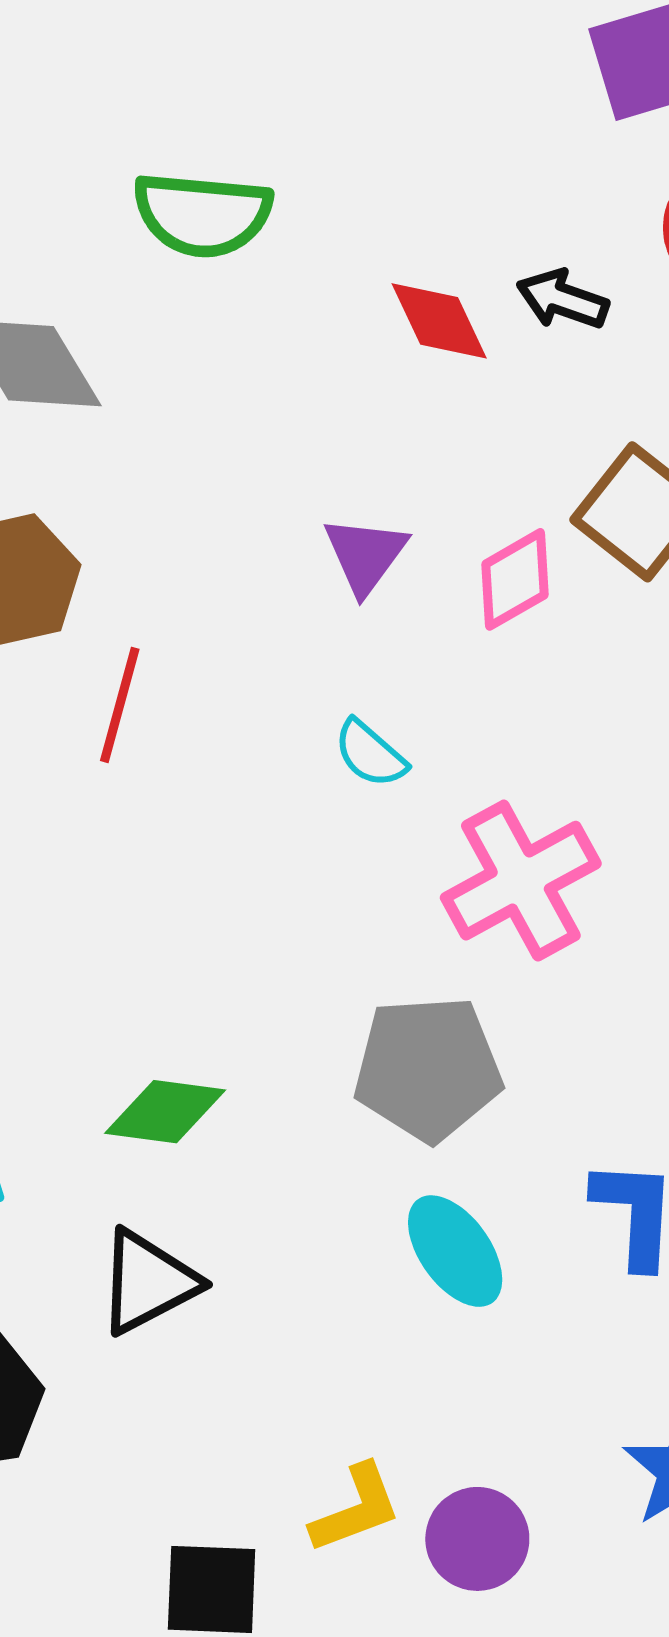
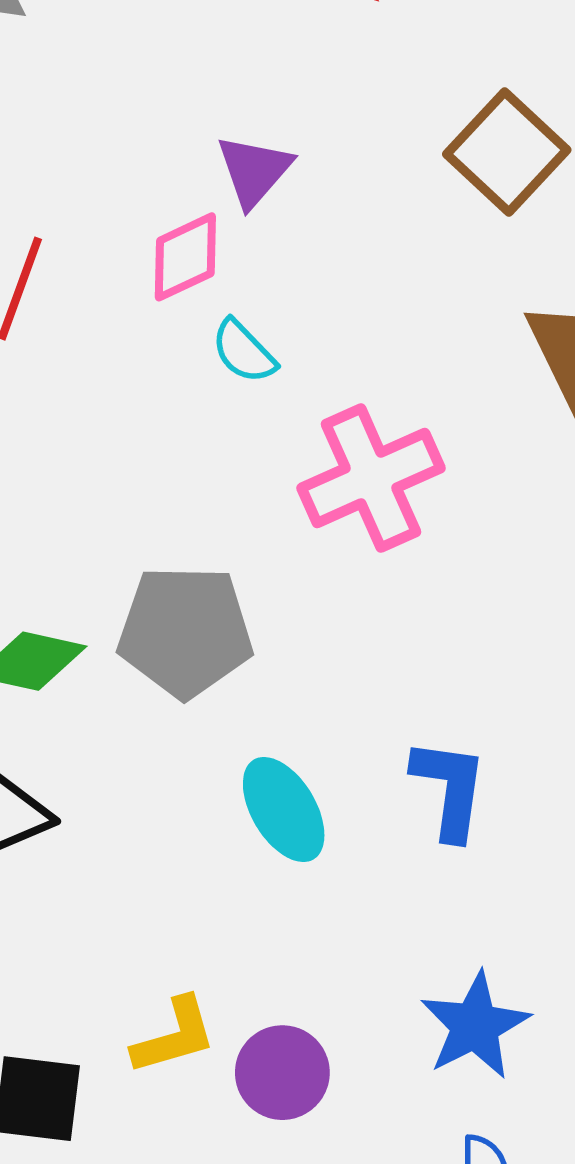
pink diamond: (515, 579) -> (185, 257), moved
gray pentagon: (428, 1068) -> (185, 631), moved

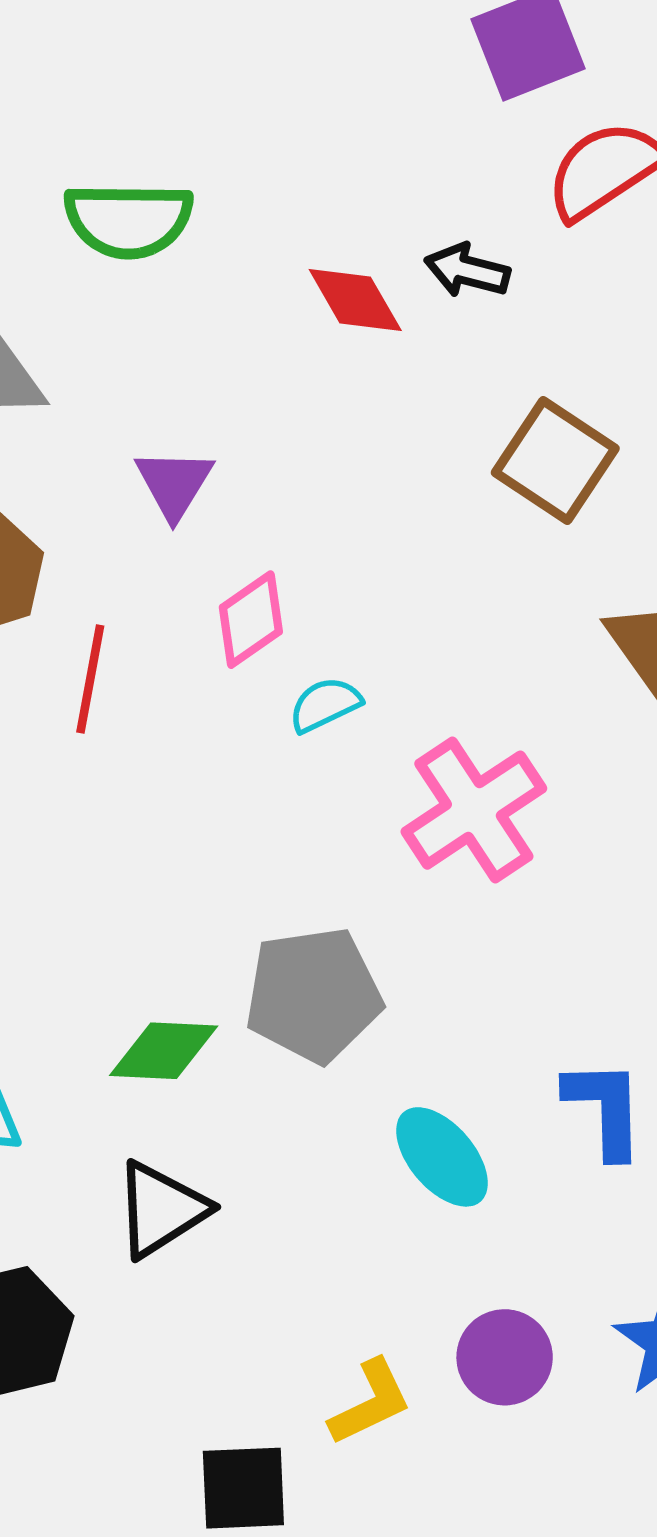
purple triangle: (254, 171) -> (174, 484), moved
cyan semicircle: (244, 352) -> (325, 705), turned 118
purple circle: (282, 1073) -> (505, 1357), moved

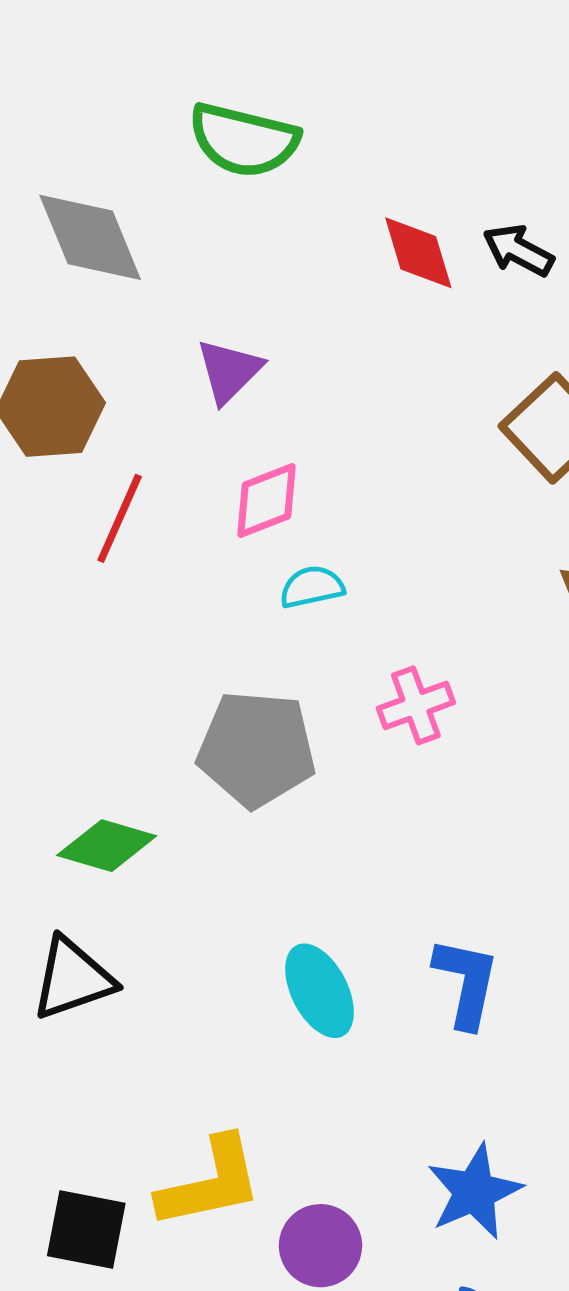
pink cross: (474, 810) -> (416, 705), size x0.6
gray pentagon: (313, 995) -> (256, 749), moved
purple circle: (505, 1357) -> (320, 1246), moved
yellow L-shape: (370, 1402) -> (210, 1183), size x1.4

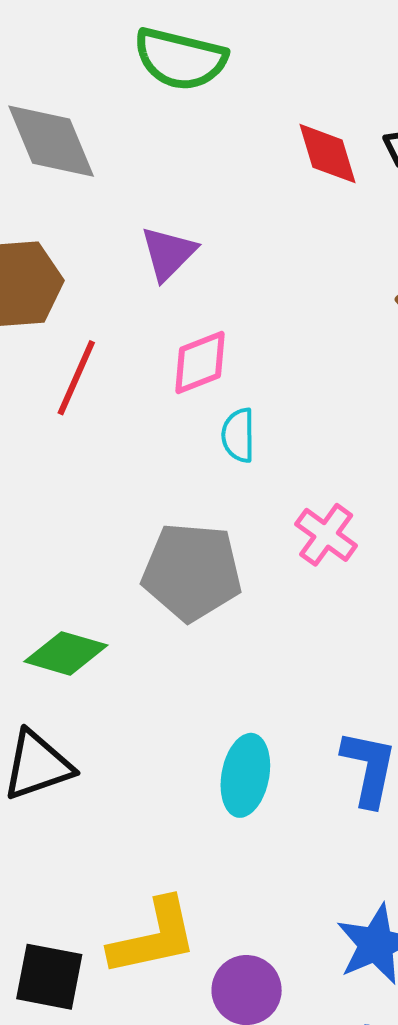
cyan semicircle: (312, 587) -> (238, 435), turned -78
pink cross: (416, 705) -> (326, 535), turned -34
cyan ellipse: (320, 991) -> (245, 775), turned 38

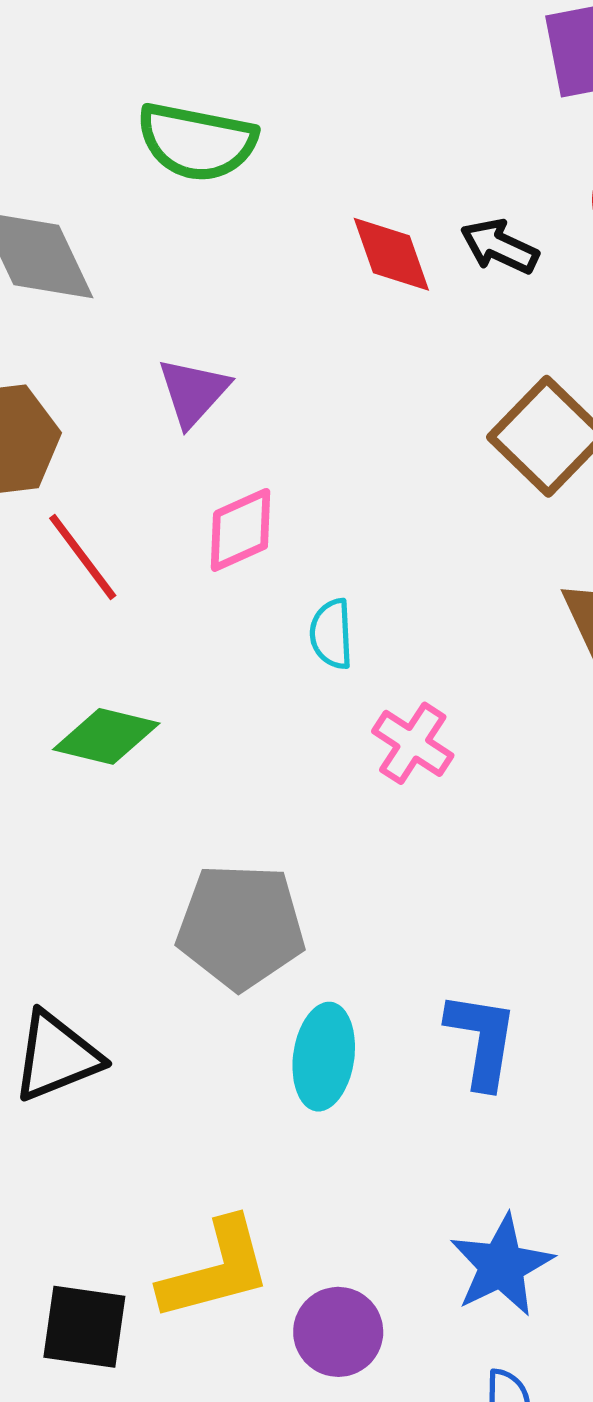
red line: (76, 378) -> (83, 557), turned -58
cyan semicircle: (238, 435) -> (331, 634), moved
gray pentagon: (192, 572) -> (241, 926), moved
green diamond: (66, 653) -> (106, 736), moved

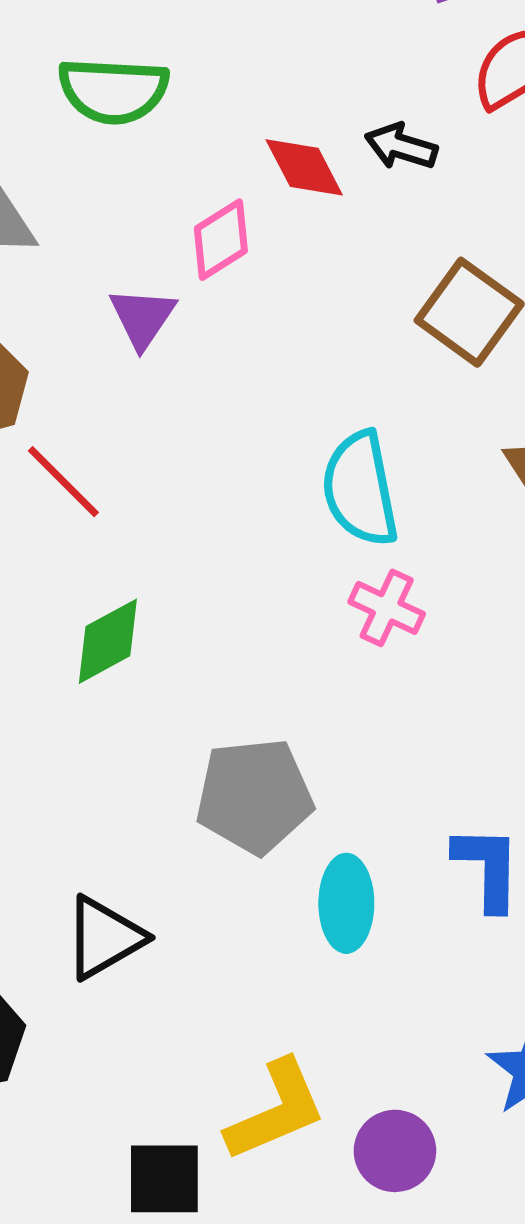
pink diamond: (241, 530) -> (221, 240), moved
cyan semicircle: (331, 634) -> (360, 489), moved, size x1.8
green diamond: (106, 736) -> (108, 641), turned -34

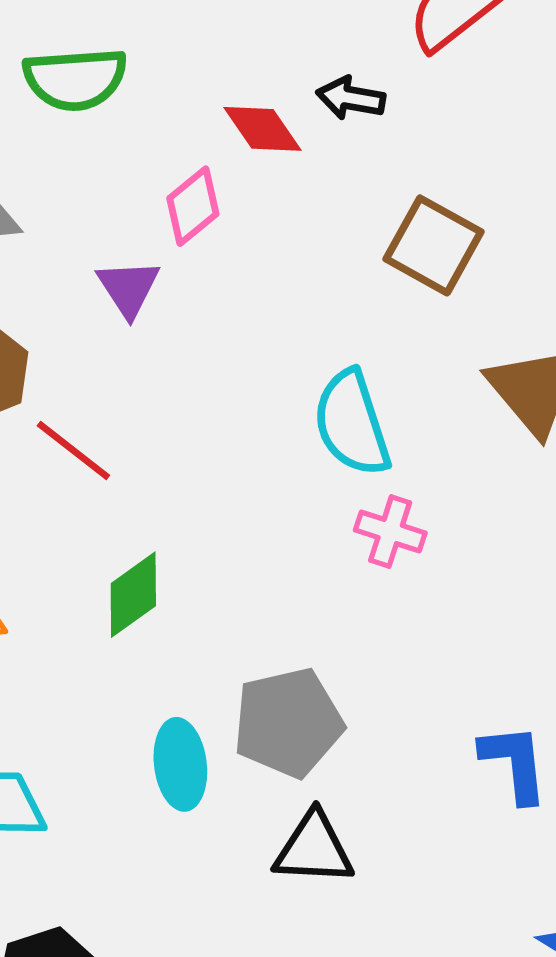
cyan ellipse: (346, 903) -> (180, 764), moved
black triangle: (104, 938) -> (314, 849), moved, turned 40

